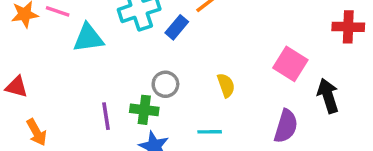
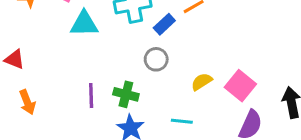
pink square: (290, 64) -> (240, 86), moved
gray circle: (165, 84) -> (156, 59), moved
yellow semicircle: (226, 85) -> (202, 82), turned -110

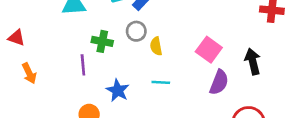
yellow semicircle: (202, 82) -> (156, 46), moved, turned -66
green cross: (126, 94) -> (102, 41), moved

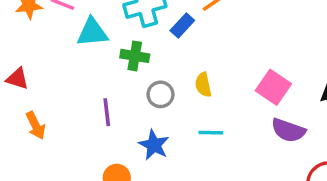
gray circle: (136, 31) -> (161, 94), moved
green cross: (102, 41) -> (135, 56), moved
purple semicircle: (219, 82) -> (288, 130), turned 90

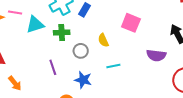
pink square: (273, 87) -> (131, 23), moved

